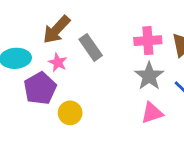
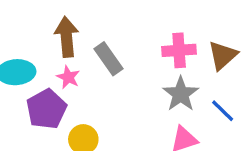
brown arrow: (56, 30) -> (67, 37), turned 132

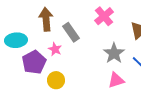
pink cross: (179, 50) -> (104, 16), moved, turned -36
pink star: (68, 77) -> (55, 49), moved

